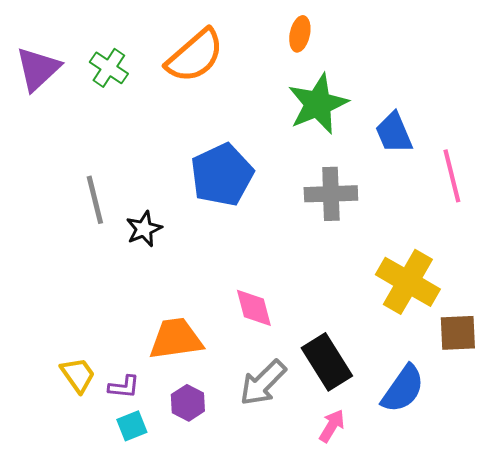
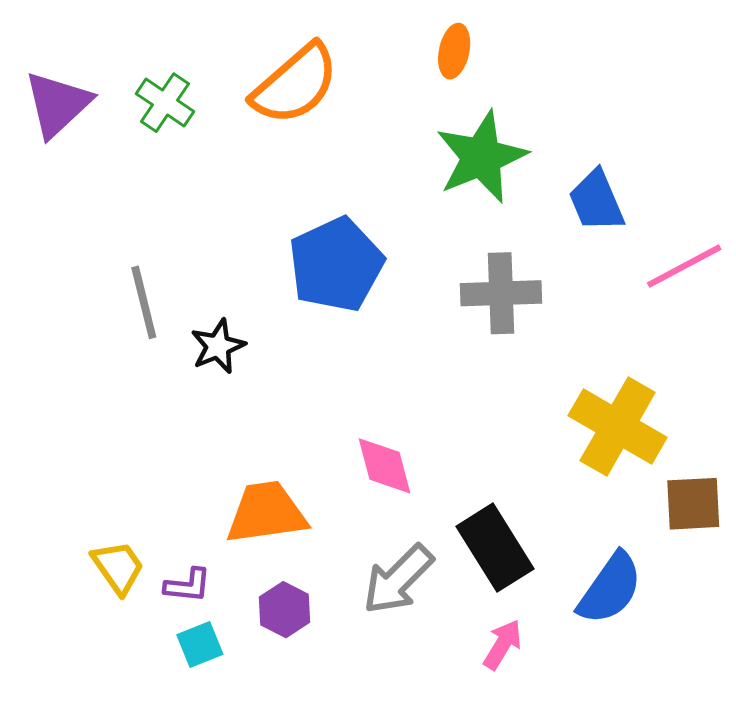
pink line: (452, 176) -> (684, 266), turned 76

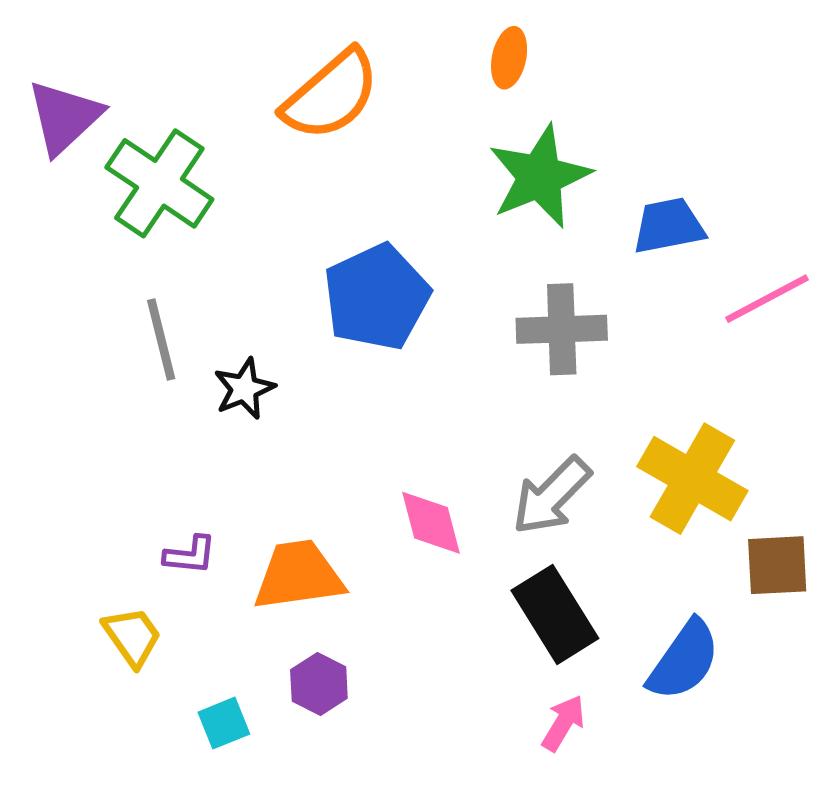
green cross: (165, 103) -> (159, 183), moved, size x1.6
blue trapezoid: (596, 201) -> (669, 226), turned 102
gray arrow: (398, 579) -> (551, 496), moved
purple L-shape: (188, 585) -> (190, 555), moved

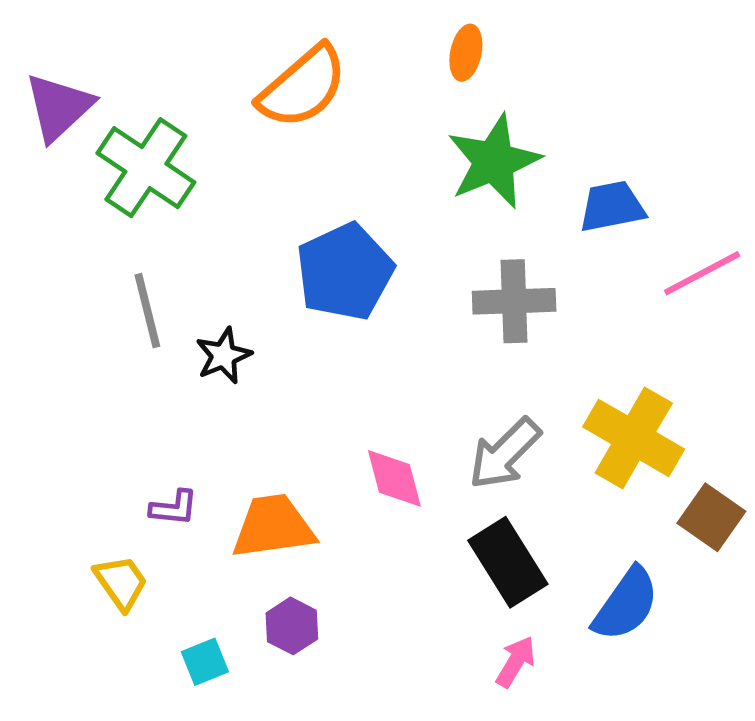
brown square: (777, 565) -> (711, 517), turned 38

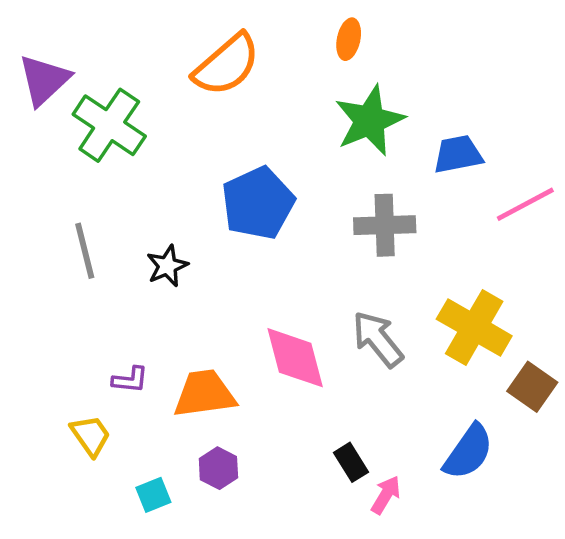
gray line: (147, 311) -> (85, 251), moved
gray arrow: (505, 454) -> (378, 339), turned 96
pink diamond: (394, 478) -> (295, 358), size x1.4
black rectangle: (508, 562) -> (351, 462), moved, size x0.6

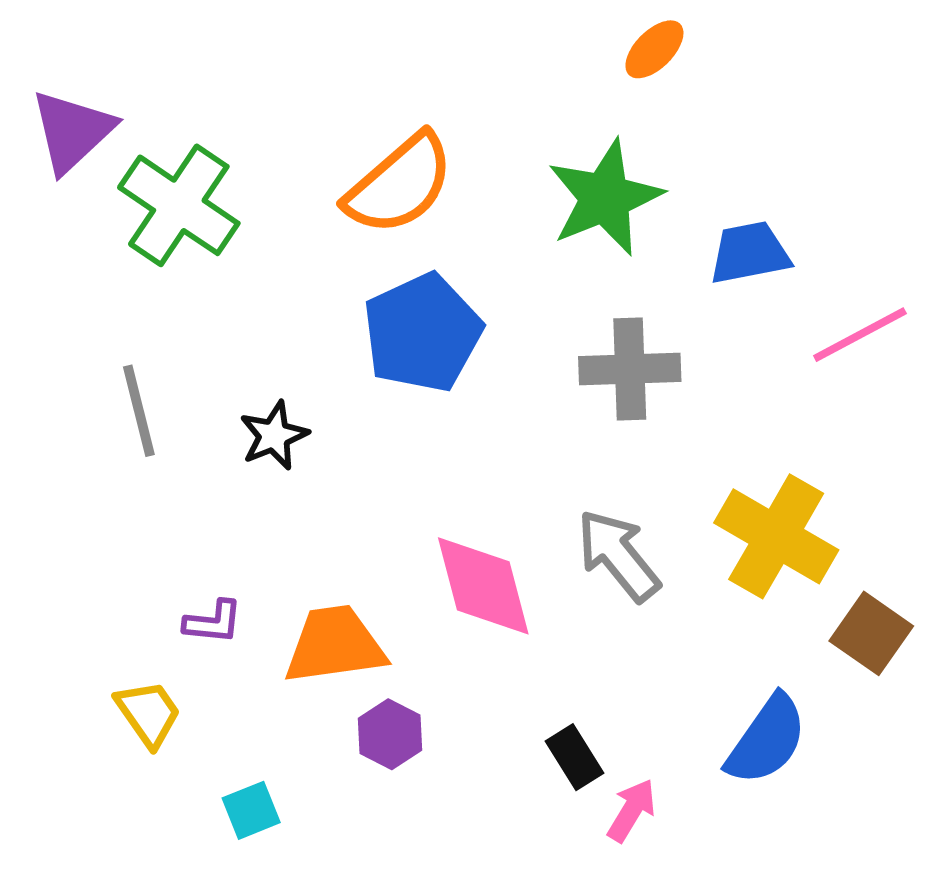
orange ellipse: (349, 39) -> (654, 49), moved, turned 33
orange semicircle: (227, 65) -> (400, 184), moved
purple hexagon: (218, 468) -> (390, 734), moved

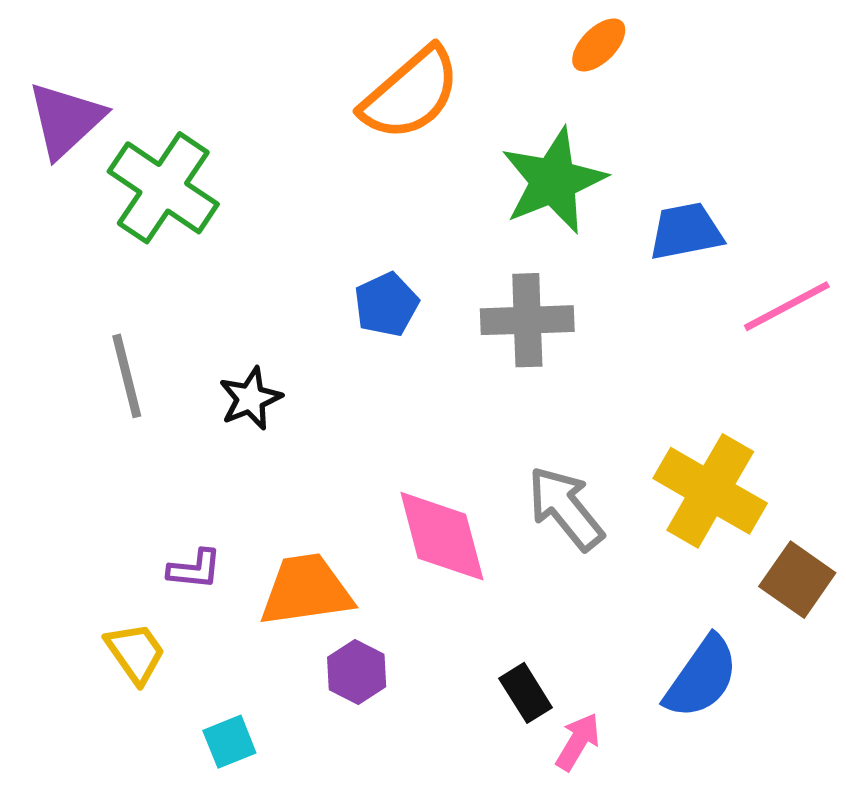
orange semicircle: (400, 184) -> (411, 94), moved
blue pentagon: (422, 333) -> (386, 304), size x0.6
gray cross: (630, 369) -> (527, 320), moved

